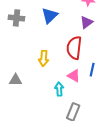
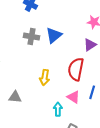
gray cross: (16, 18) -> (31, 37), moved

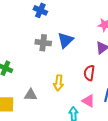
red semicircle: (76, 69) -> (89, 73), size x0.7
gray triangle: (15, 97) -> (31, 95), moved

